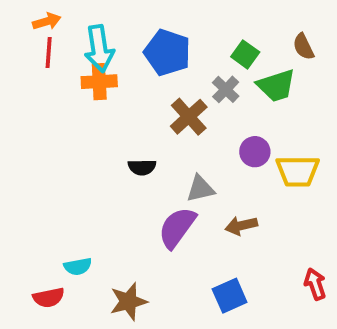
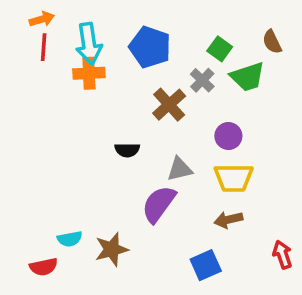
yellow trapezoid: (298, 171) -> (234, 178), moved
brown arrow: (241, 226) -> (228, 220), moved
brown star: (128, 301) -> (112, 249), moved

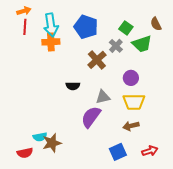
brown star: (112, 249) -> (52, 143), moved
red arrow: (282, 255) -> (150, 151), moved, turned 91

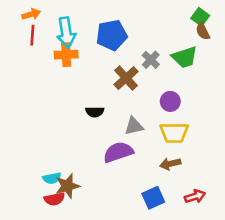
blue pentagon: (86, 27) -> (112, 35), turned -30
green square: (126, 28) -> (200, 17), moved
purple semicircle: (91, 117) -> (118, 152), turned 35
red semicircle: (25, 153) -> (54, 199), moved

